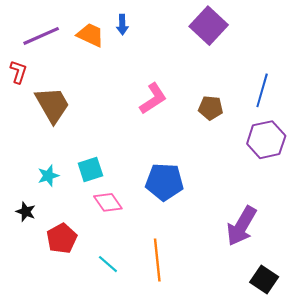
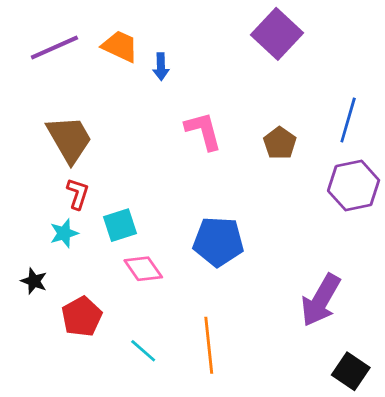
blue arrow: (122, 25) -> (161, 67), moved
red L-shape: (19, 72) -> (78, 194), moved
pink L-shape: (153, 99) -> (203, 131), turned -72
brown pentagon: (211, 108) -> (280, 143), turned 30

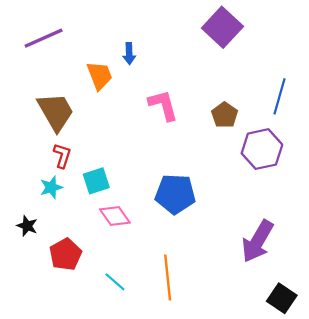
orange trapezoid: (120, 46) -> (100, 76), moved, turned 44
purple hexagon: (354, 185) -> (262, 149), moved

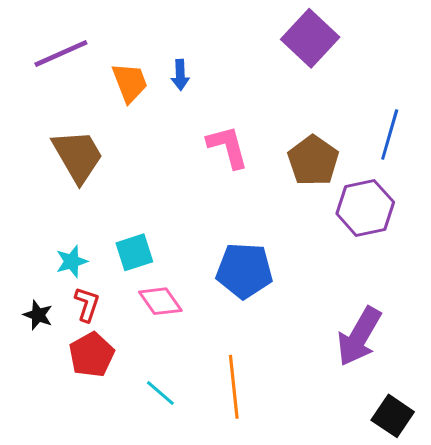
orange trapezoid: (100, 76) -> (130, 83), moved
brown pentagon: (225, 115) -> (313, 161), size x1.4
red L-shape: (62, 156) -> (87, 304), moved

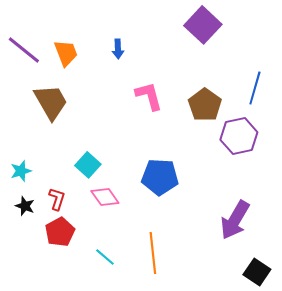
purple line: (61, 54) -> (24, 50), moved, turned 63
orange trapezoid: (130, 83) -> (66, 53), moved
cyan square: (134, 252) -> (88, 165), turned -30
cyan star: (72, 261) -> (21, 171), moved

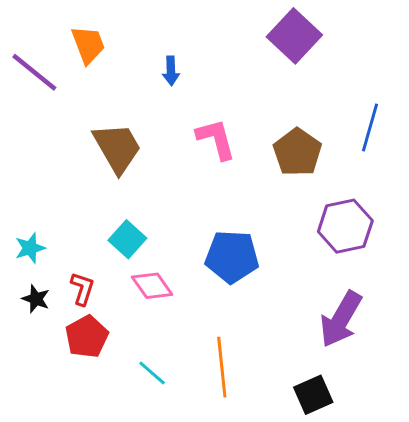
orange trapezoid: (66, 53) -> (88, 45), moved
brown trapezoid: (51, 102) -> (117, 148), moved
purple hexagon: (239, 136) -> (345, 226), moved
black square: (257, 272) -> (313, 395), moved, turned 32

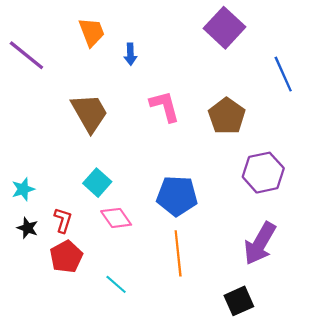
orange trapezoid: (88, 45) -> (92, 32), moved
blue line: (370, 127) -> (283, 74), moved, turned -40
orange line: (222, 367) -> (178, 253), moved

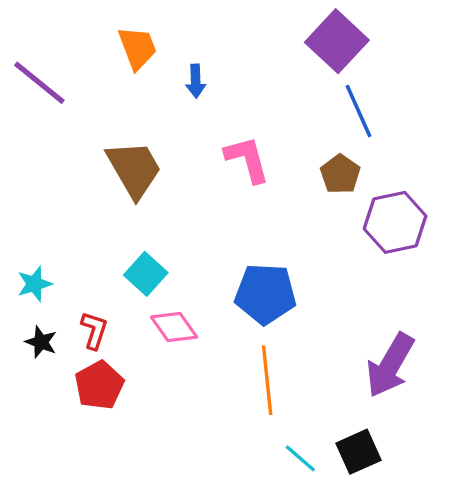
blue line: (283, 74) -> (359, 111), moved
brown pentagon: (227, 116) -> (340, 174), size x0.7
purple hexagon: (263, 173) -> (395, 222), moved
cyan line: (116, 284) -> (300, 458), moved

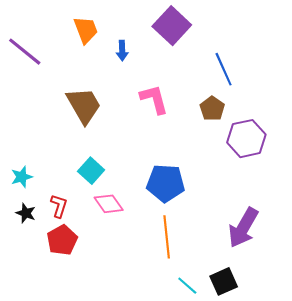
purple square: (337, 41) -> (172, 26), moved

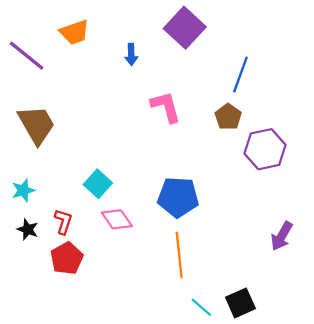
orange trapezoid: (86, 30) -> (74, 32), moved, turned 92
blue line: (224, 69) -> (240, 75), turned 44
brown trapezoid: (84, 105) -> (37, 125), moved
purple arrow: (243, 228) -> (282, 236), moved, size x0.7

